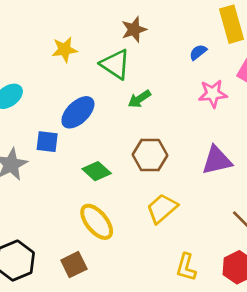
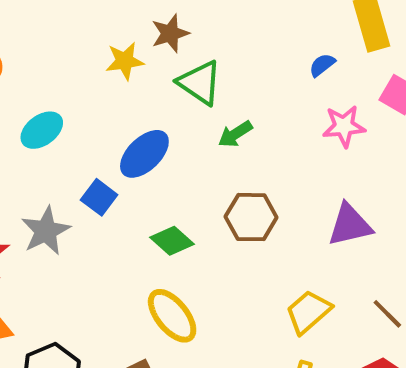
brown star: (134, 30) -> (170, 33), moved
blue square: (47, 142) -> (99, 197), turned 30
yellow trapezoid: (162, 208) -> (308, 312), moved

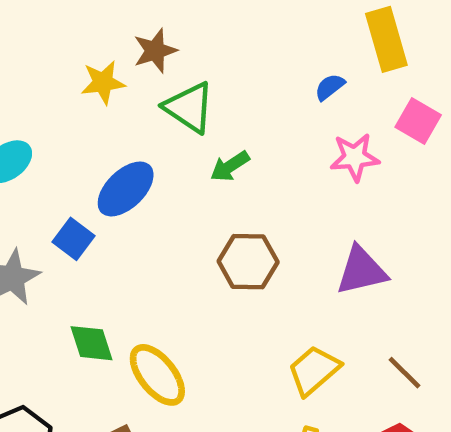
green diamond: (172, 241) -> (92, 343), moved, turned 30

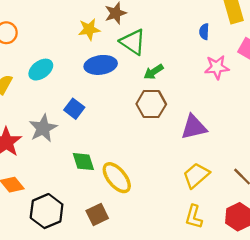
blue semicircle: (330, 87) -> (204, 32), turned -49
blue ellipse: (126, 189) -> (101, 65), moved, turned 36
brown hexagon: (248, 262) -> (151, 104), moved
purple triangle: (361, 271) -> (194, 127), moved

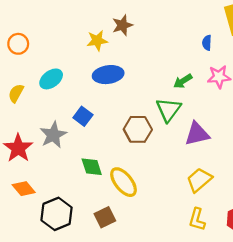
green triangle: (133, 42) -> (168, 110), moved, turned 32
green arrow: (154, 72) -> (183, 81), moved
brown hexagon: (151, 104) -> (138, 129), moved

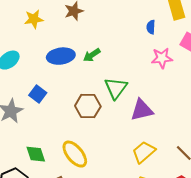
yellow star: (97, 41) -> (34, 19), moved
green arrow: (183, 81) -> (92, 55), moved
green diamond: (92, 167) -> (36, 154), moved

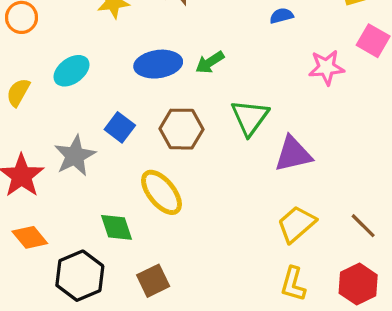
blue semicircle: (151, 27) -> (281, 16), moved, turned 72
brown hexagon: (88, 106) -> (181, 129), moved
yellow ellipse: (75, 154) -> (161, 192), moved

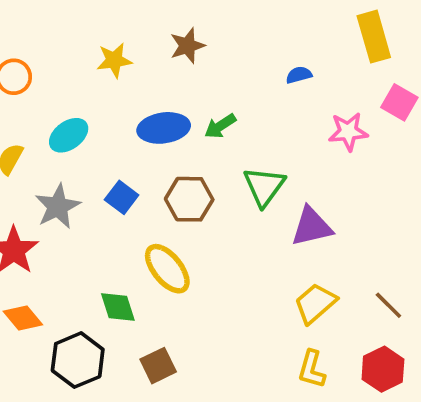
gray star: (75, 156) -> (58, 207), moved

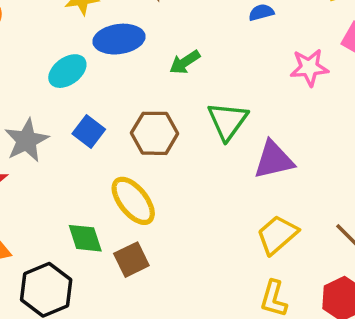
blue ellipse: (164, 128) -> (119, 39), moved
cyan ellipse: (69, 135) -> (67, 71), moved
brown square: (158, 366) -> (131, 260), moved

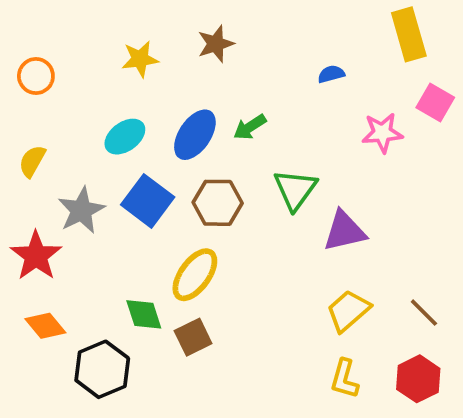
blue ellipse: (119, 39) -> (195, 135), moved, turned -48
blue square: (89, 132) -> (148, 201), size x1.5
yellow ellipse: (133, 201) -> (195, 275), turned 75

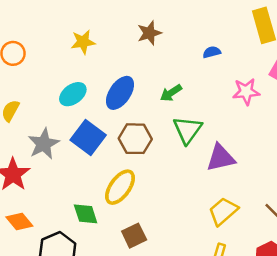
brown star: (216, 44) -> (149, 33), moved
green arrow: (250, 127) -> (171, 93), moved
brown square: (193, 337) -> (134, 236), moved

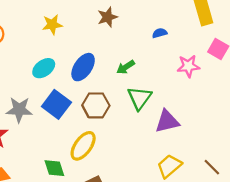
gray star: (44, 144) -> (19, 110), turned 30

